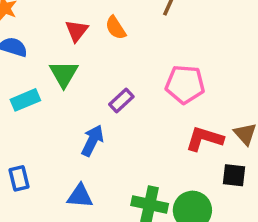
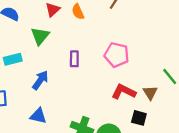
cyan rectangle: (25, 100) -> (13, 59), moved
purple rectangle: (121, 100) -> (74, 59), turned -56
blue arrow: (92, 141) -> (40, 80), moved

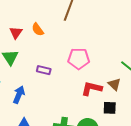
purple rectangle: (74, 59) -> (44, 70), turned -64

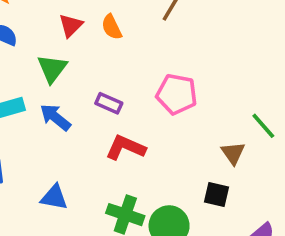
red L-shape: (92, 89) -> (125, 148), moved
blue arrow: (19, 95) -> (55, 117), moved, turned -84

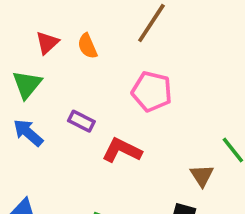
pink pentagon: (177, 94) -> (152, 91), moved
red L-shape: (125, 148) -> (122, 150), moved

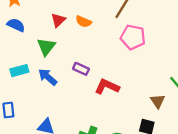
orange semicircle: (87, 46) -> (84, 22), turned -42
pink pentagon: (152, 91) -> (133, 37), moved

